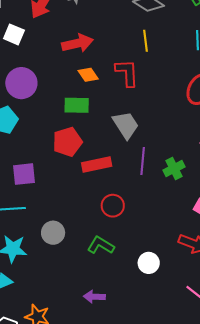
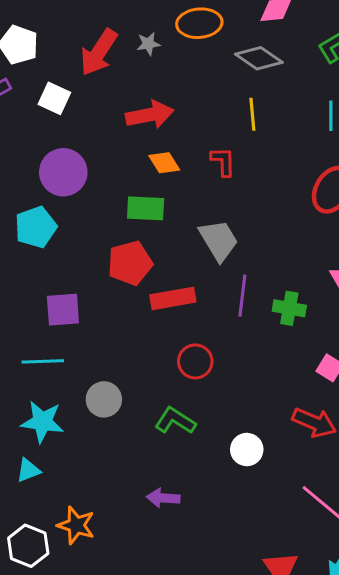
red L-shape: (127, 73) -> (223, 162), size x0.7
green cross: (174, 168) -> (289, 308), turned 35

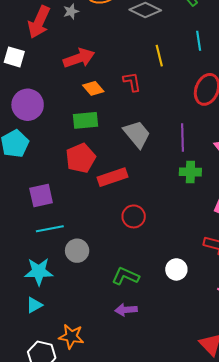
yellow line: (252, 114) -> (159, 56), moved
purple line: (242, 296) -> (182, 138), moved
cyan line: (43, 361) -> (50, 229), moved
green L-shape: (175, 421) -> (125, 276), moved

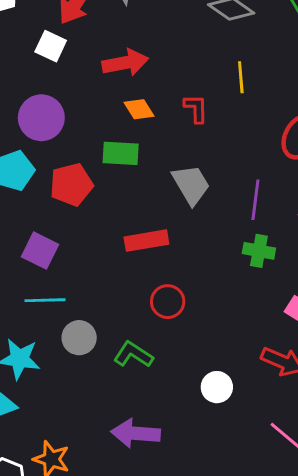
white square: (14, 57) -> (51, 46), moved
red pentagon: (81, 158) -> (71, 185), moved
purple square: (41, 195) -> (40, 251), turned 30
green L-shape: (125, 276) -> (133, 355), moved
purple arrow: (126, 310) -> (136, 433), size x1.5

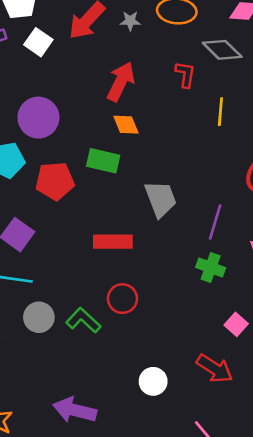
white square: (51, 46) -> (38, 42), moved
red arrow: (125, 63) -> (121, 82), turned -63
red L-shape: (196, 109) -> (185, 74), moved
green L-shape: (133, 355) -> (83, 320), moved

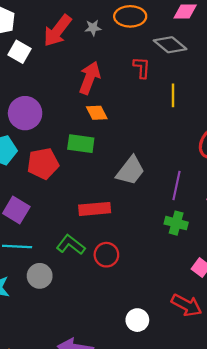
gray trapezoid: (161, 199) -> (130, 171), turned 64
green L-shape: (83, 320) -> (71, 245), moved

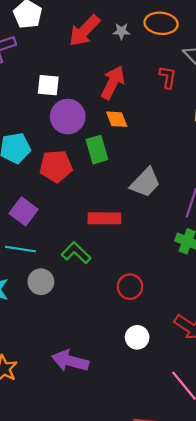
white square: (20, 52) -> (48, 85), moved, turned -30
purple circle: (25, 113) -> (68, 117), moved
green rectangle: (81, 144) -> (97, 150), turned 60
red circle: (106, 255) -> (130, 287), moved

